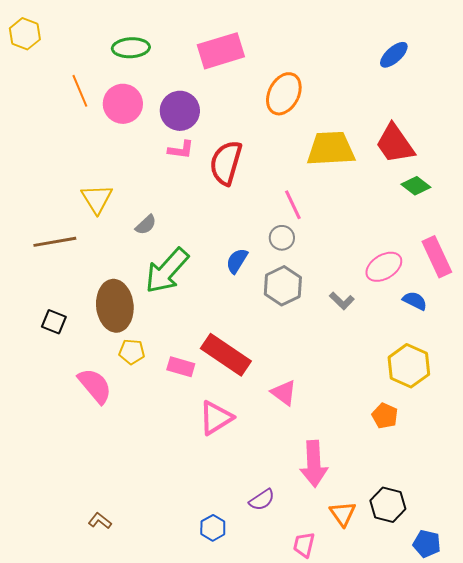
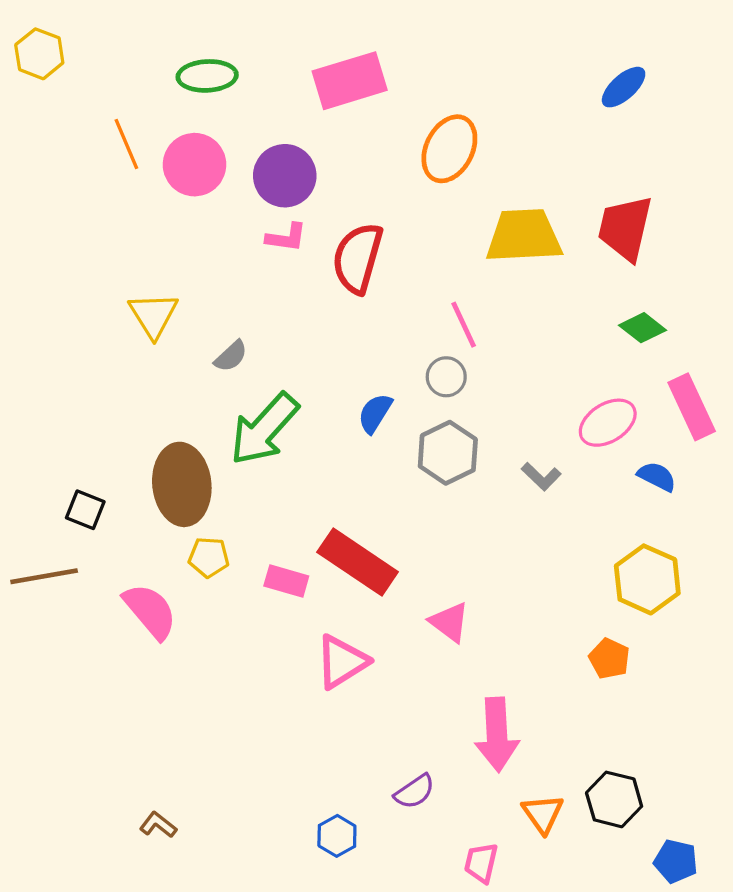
red trapezoid: (395, 144) -> (625, 228), turned 48
green diamond: (416, 186) -> (643, 328), moved
brown line: (55, 242) -> (44, 576), moved

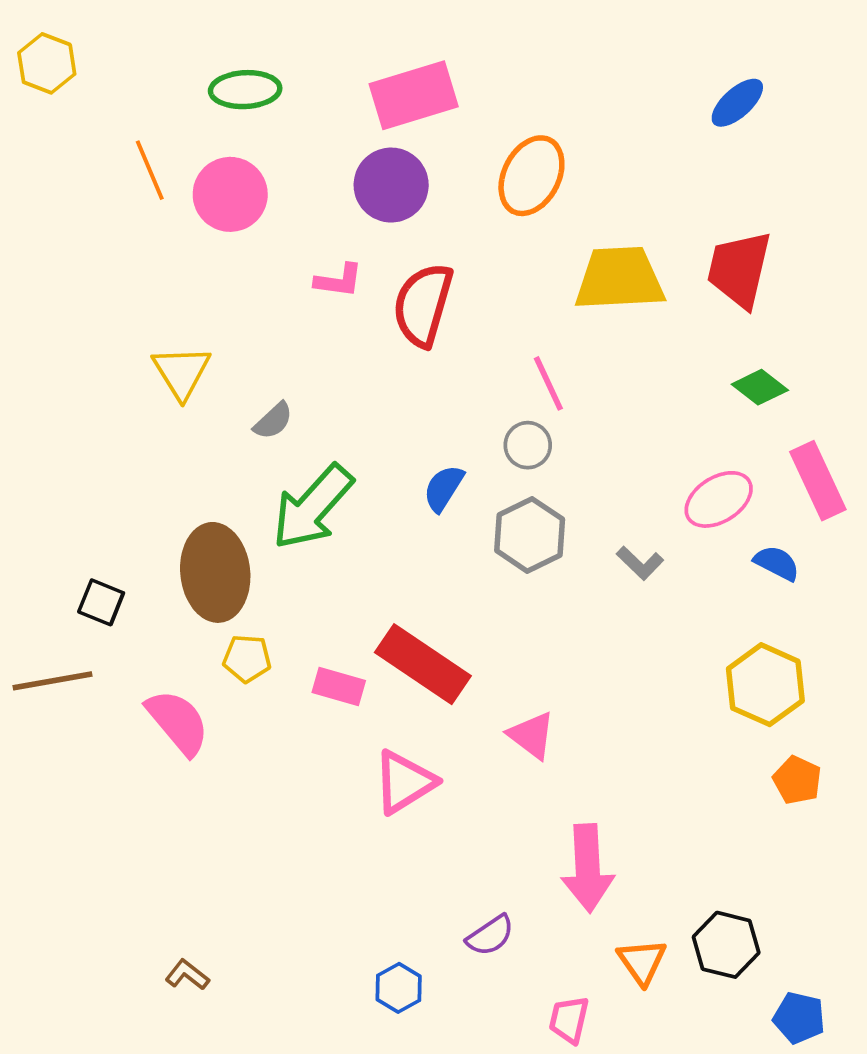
purple circle: (285, 176) -> (391, 185), moved
orange pentagon: (609, 659) -> (797, 780), moved

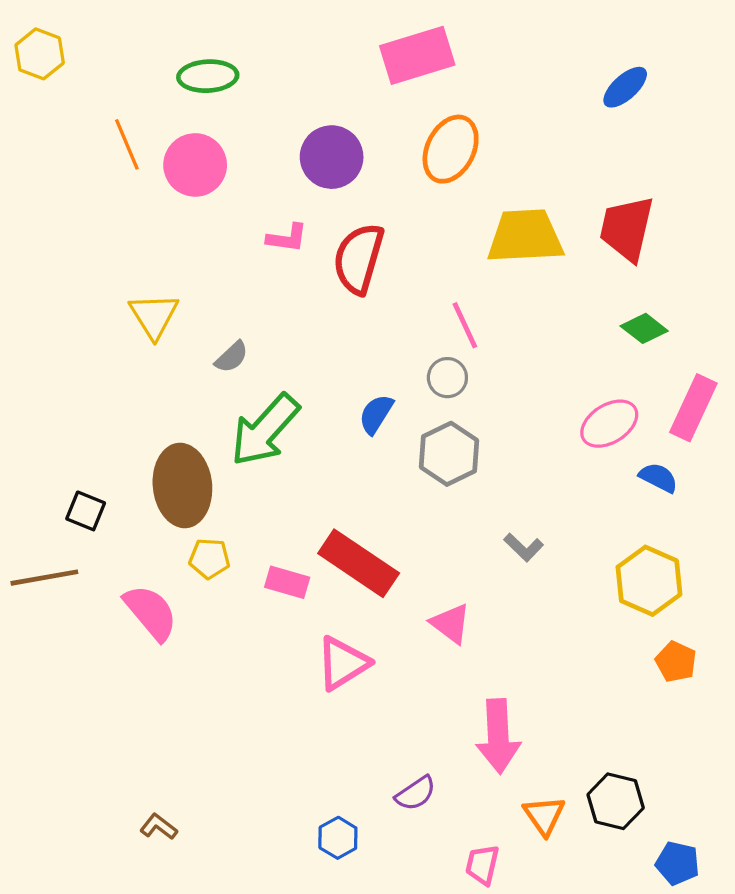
pink rectangle: (414, 95) -> (417, 55), moved
pink rectangle: (818, 481) -> (693, 408), turned 50
gray L-shape: (640, 563) -> (524, 547), moved

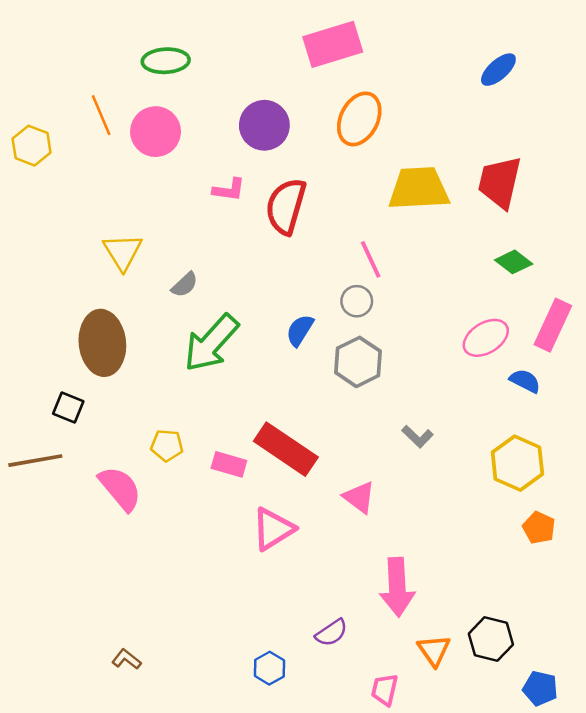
yellow hexagon: (40, 54) -> (32, 146), moved
brown ellipse: (182, 486) -> (102, 343), moved

